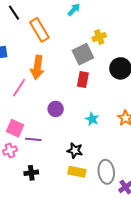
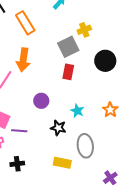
black star: (75, 151) -> (58, 128), moved
gray ellipse: (106, 172) -> (85, 146), moved

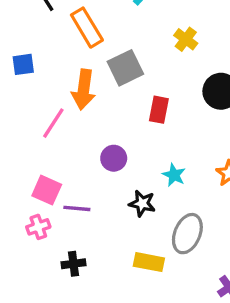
yellow cross: (84, 30) -> (186, 39), turned -32
gray square: (68, 47) -> (125, 68), moved
gray ellipse: (85, 146) -> (187, 234), turned 30

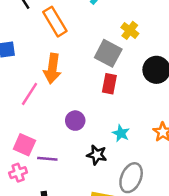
gray square: (125, 68) -> (108, 53), moved, turned -36

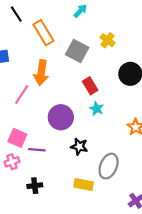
gray square: (108, 53) -> (77, 51), moved
red rectangle: (109, 84) -> (90, 86), turned -42
purple circle: (75, 121) -> (61, 117), size x1.5
cyan star: (121, 133) -> (97, 109), moved

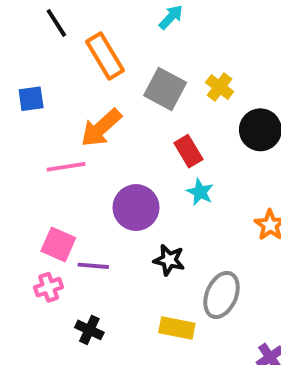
yellow cross: (107, 40) -> (220, 87), moved
orange arrow: (41, 73) -> (101, 128), turned 40
pink line: (22, 94) -> (66, 167), turned 48
black cross: (35, 186) -> (89, 330), turned 32

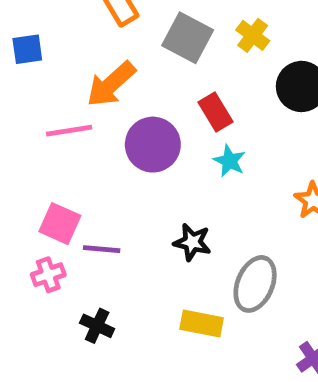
purple circle: (136, 208) -> (153, 145), moved

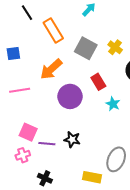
pink line: (69, 131) -> (20, 90), moved
cyan star: (229, 161) -> (113, 104), moved
black star: (192, 242) -> (72, 139), moved

